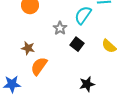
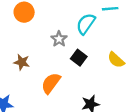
orange semicircle: (39, 66) -> (51, 83), moved

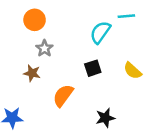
gray star: (59, 39) -> (44, 48), moved
black square: (79, 58) -> (93, 68), turned 35

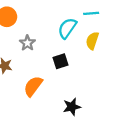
gray star: (44, 48) -> (27, 43), moved
yellow semicircle: (133, 71) -> (92, 41), moved, turned 66

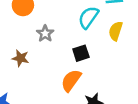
orange semicircle: (33, 86) -> (71, 80), moved

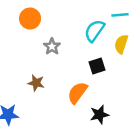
black square: (81, 53) -> (97, 66), moved
brown star: (20, 58) -> (36, 83), moved

